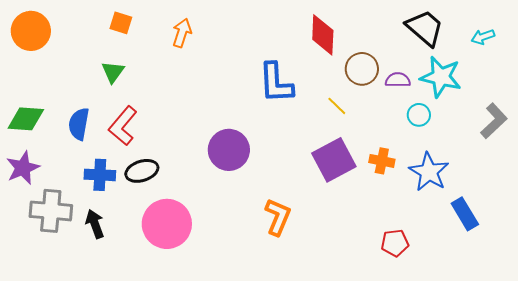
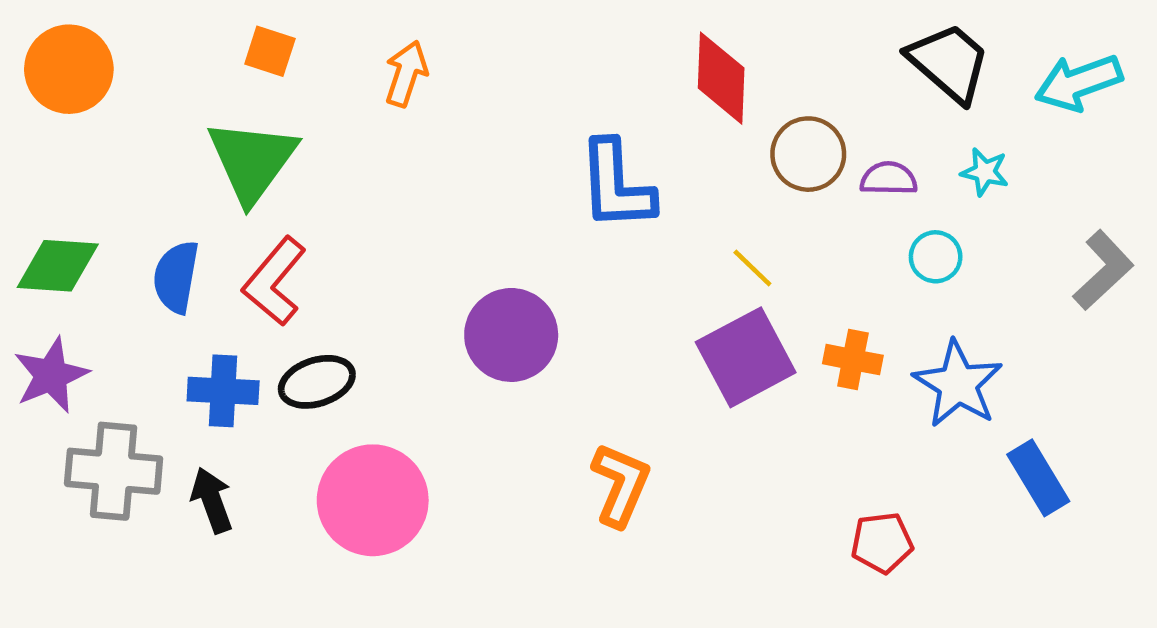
cyan arrow: (483, 37) -> (1079, 83), size x1.6
green triangle: (113, 72) -> (252, 161), size x1.8
cyan star: (441, 77) -> (985, 172), size x0.5
yellow line: (337, 106) -> (752, 268), moved

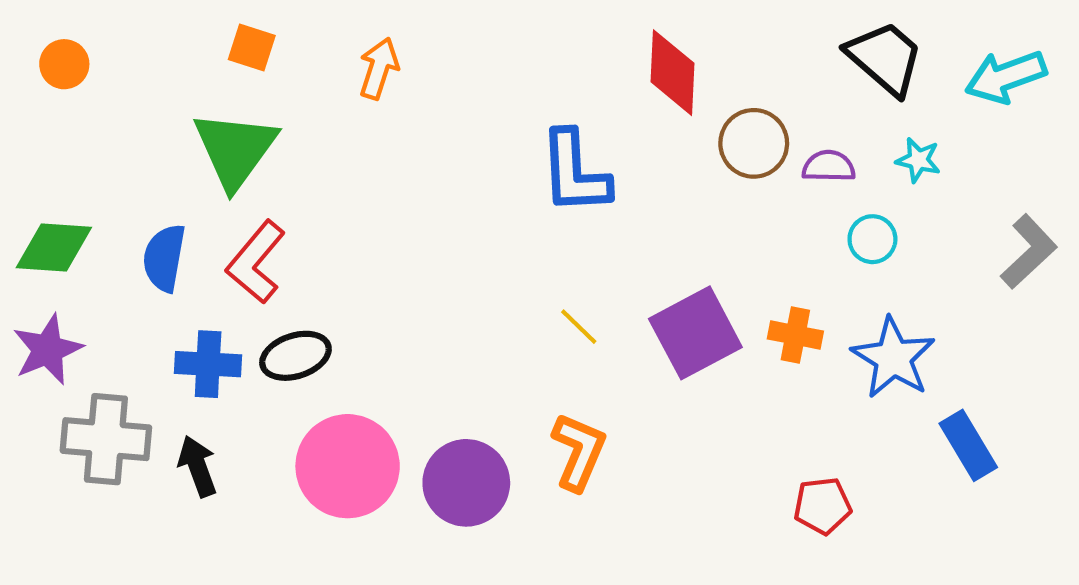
orange circle: (69, 69) -> (64, 64), size x0.6
yellow line: (752, 268) -> (579, 327), moved
purple circle: (511, 335) -> (466, 483), moved

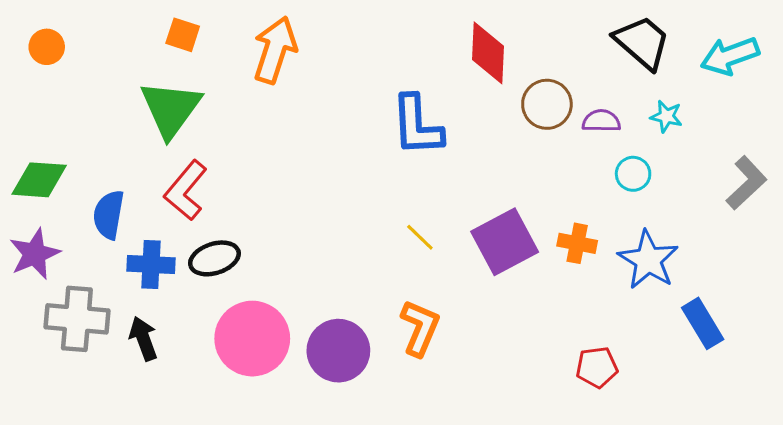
orange arrow: (379, 68) -> (275, 50), size x1.5
blue semicircle: (164, 258) -> (109, 215), moved

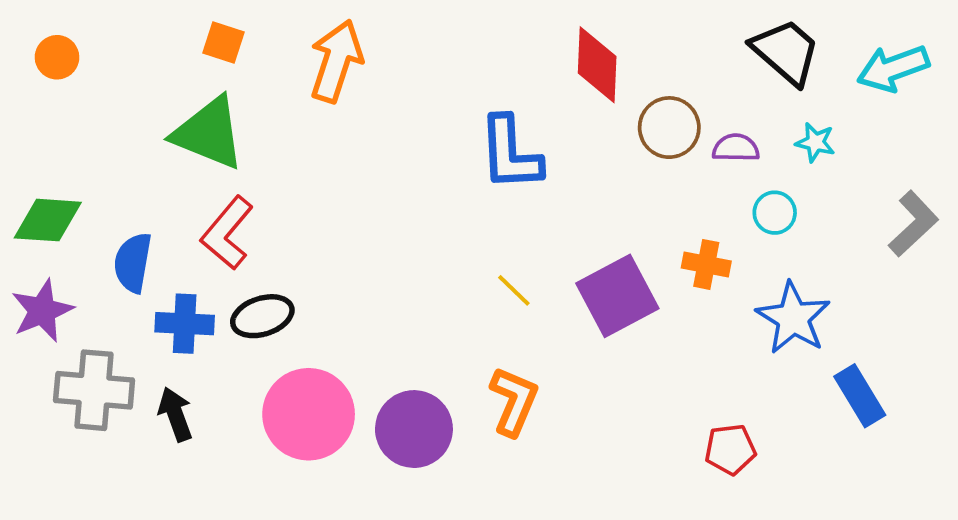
green triangle: (171, 109) -> (209, 133), turned -44
orange cross: (577, 243) -> (706, 264), moved

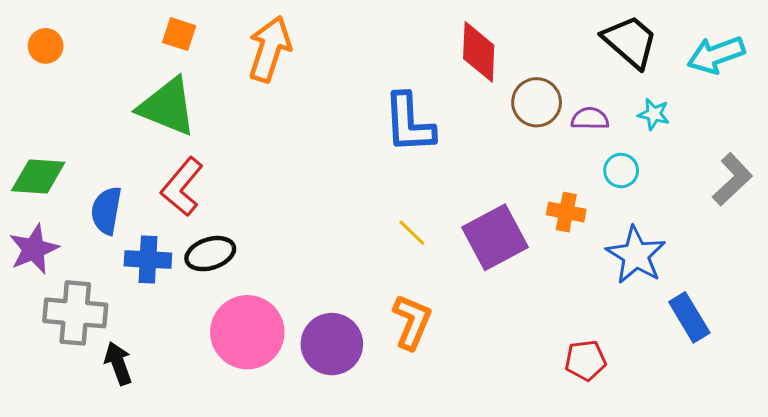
black arrow: (175, 414) -> (118, 363), moved

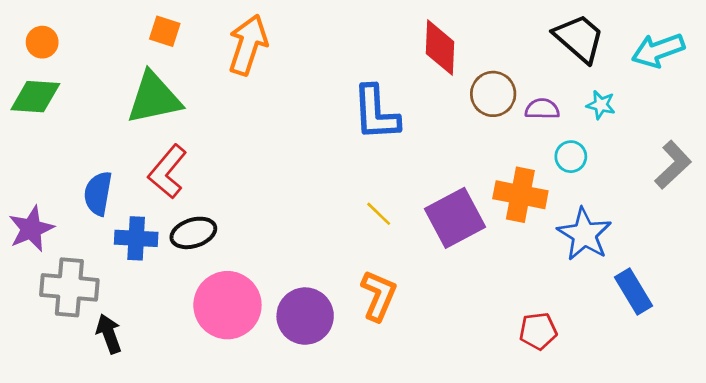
green triangle: (167, 107) -> (154, 98), turned -34
green diamond: (38, 176) -> (35, 97), moved
orange cross: (566, 212) -> (520, 195), size x1.5

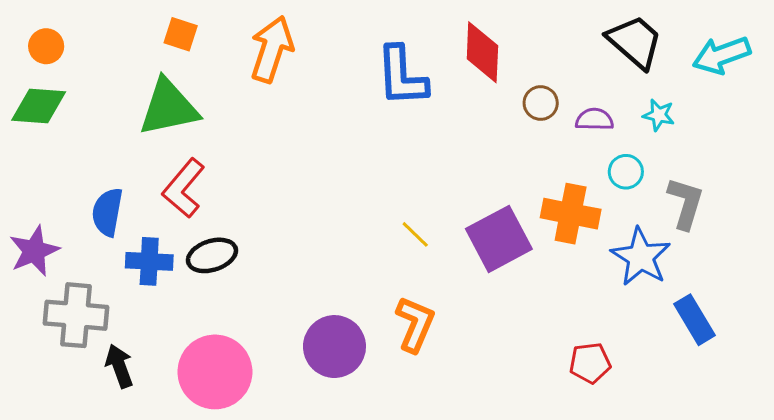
brown circle: (493, 94) -> (541, 103), size x0.7
blue L-shape: (376, 113) -> (402, 76), moved
gray L-shape: (673, 165) -> (686, 203), moved, turned -30
pink circle: (227, 305) -> (215, 372), moved

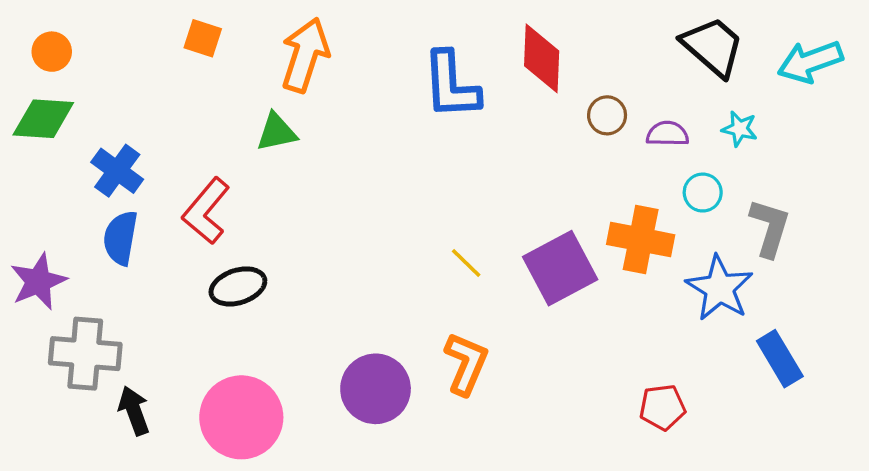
green triangle: (169, 107) -> (277, 132), moved, size x0.6
blue cross: (149, 261) -> (117, 171), moved, turned 33

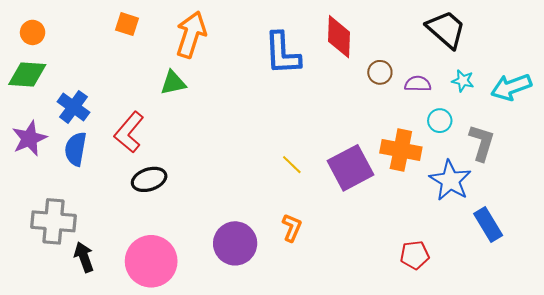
cyan arrow: (810, 62) -> (511, 87), moved
purple star: (38, 281) -> (29, 138), moved
orange L-shape: (466, 364) -> (292, 228), size x0.7

